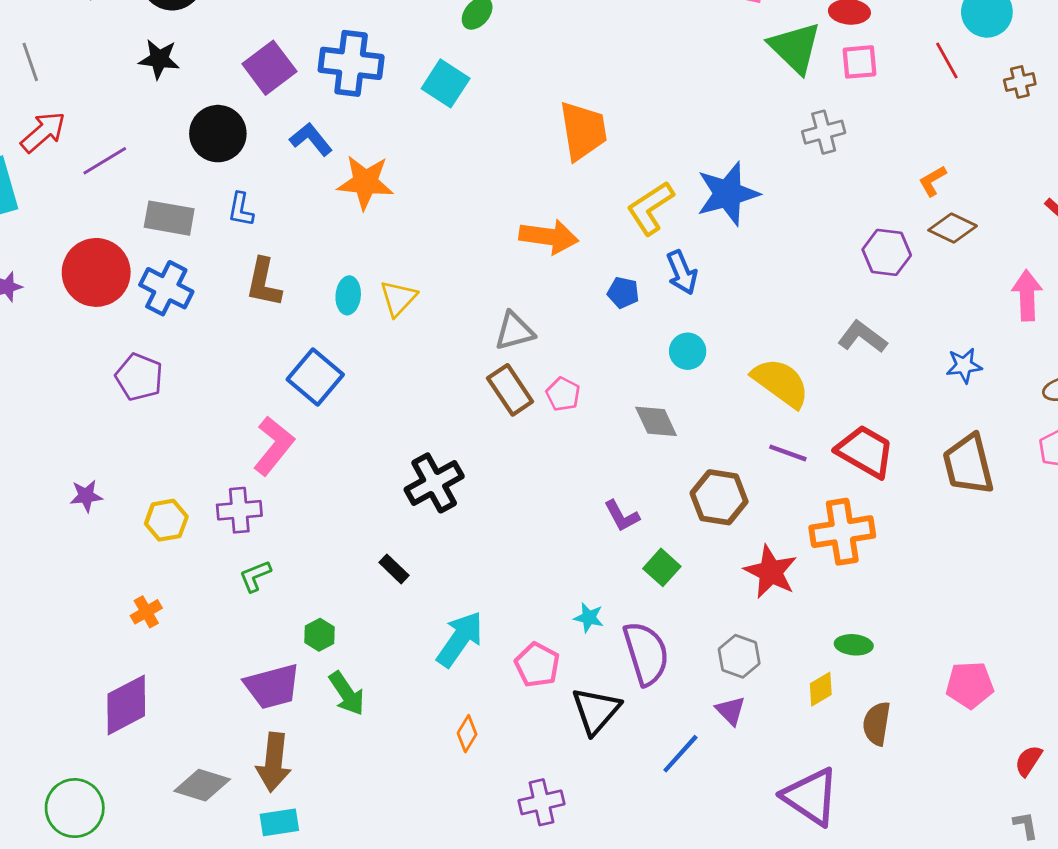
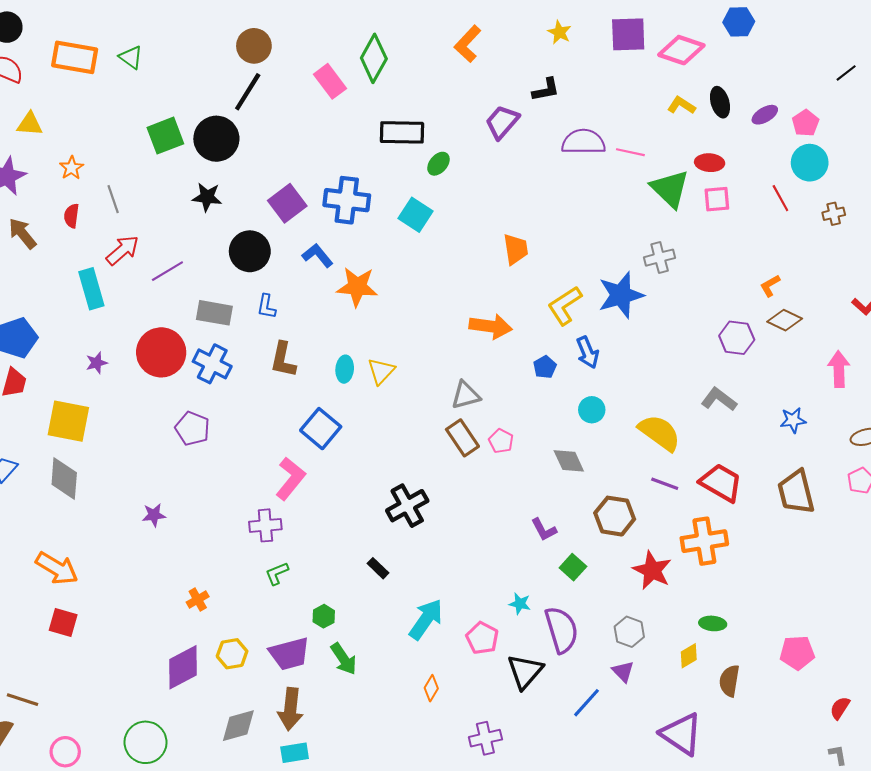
orange trapezoid: (583, 131) -> (516, 249), size x0.7
gray cross: (824, 132) -> (660, 258), moved
blue pentagon: (623, 293) -> (545, 367), turned 30
yellow hexagon: (166, 520) -> (232, 654), moved
gray diamond: (202, 785) -> (238, 726), turned -33

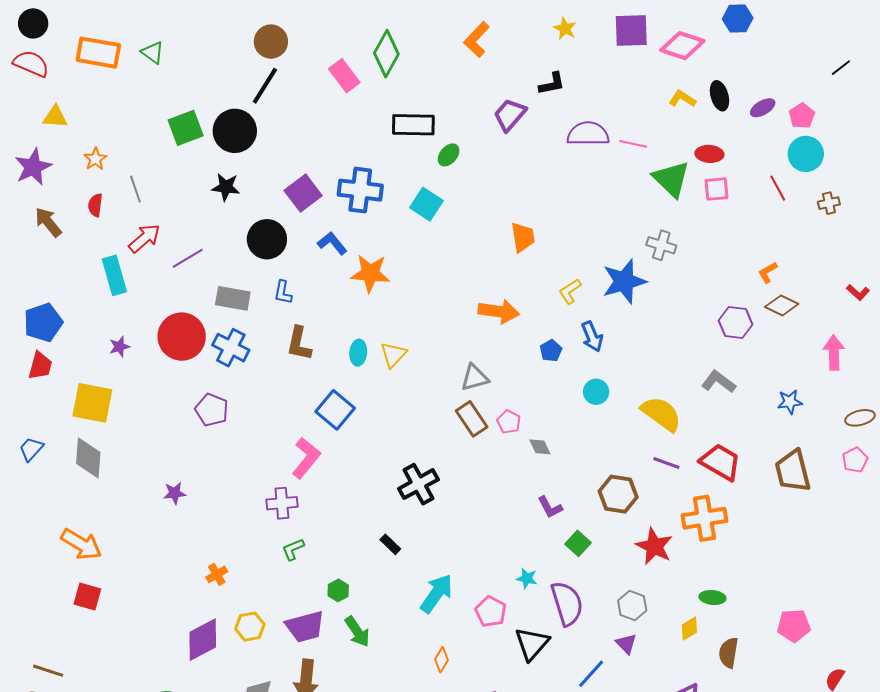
gray cross: (660, 258) -> (661, 245), turned 32
yellow L-shape: (565, 305) -> (570, 291), size x0.7
gray diamond: (569, 461) -> (540, 447), moved, size x0.7

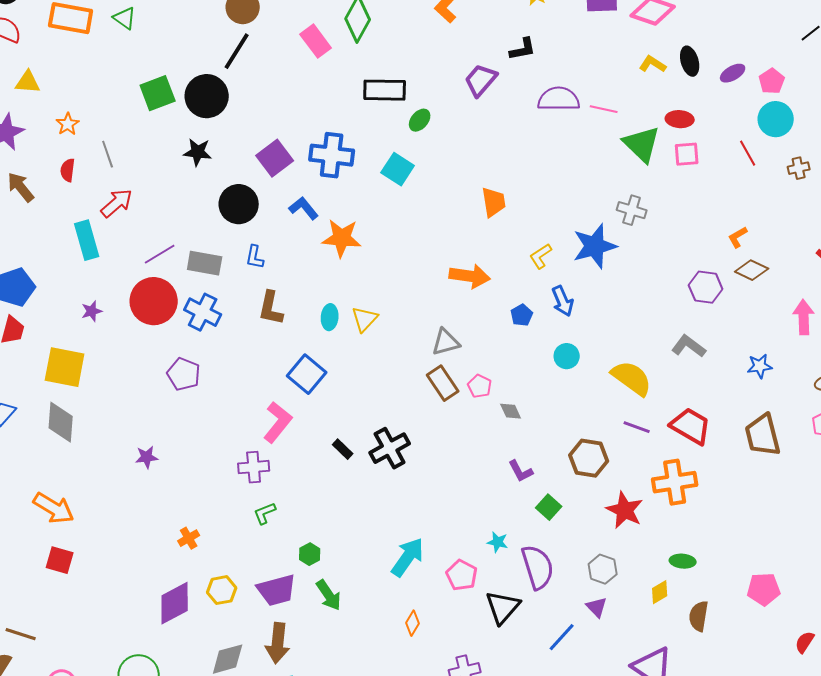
purple line: (188, 258) -> (160, 254), moved
black rectangle: (390, 544) -> (343, 449), moved

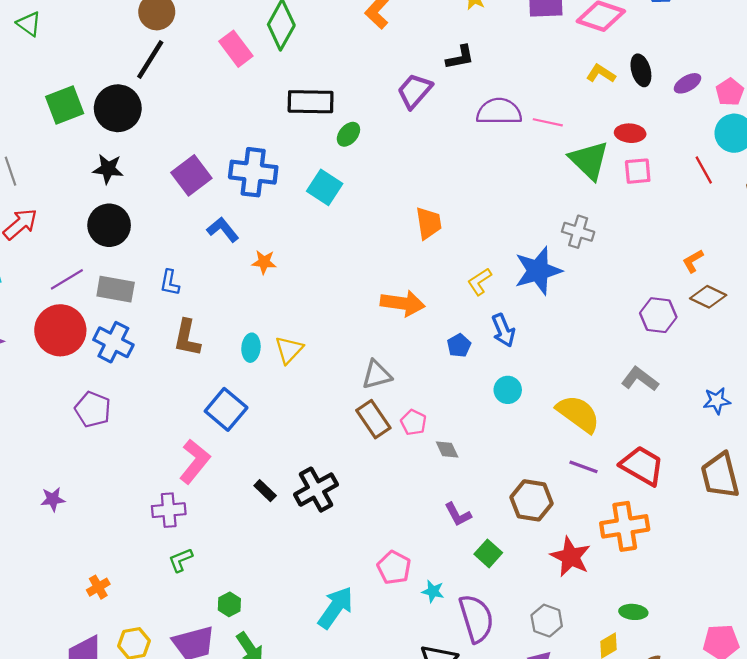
black circle: (239, 204) -> (109, 225), moved
orange star: (342, 238) -> (264, 262), size x0.6
pink pentagon: (462, 575) -> (394, 568), moved

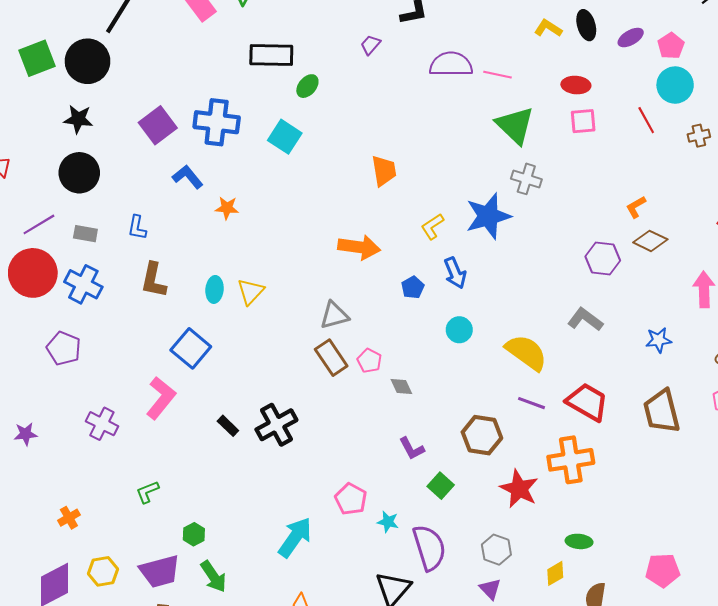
purple trapezoid: (415, 91) -> (370, 45), size x0.6
green triangle: (589, 160) -> (515, 125), moved
gray rectangle: (116, 289) -> (85, 234), size x0.7
purple cross: (169, 510) -> (102, 424), moved, turned 32

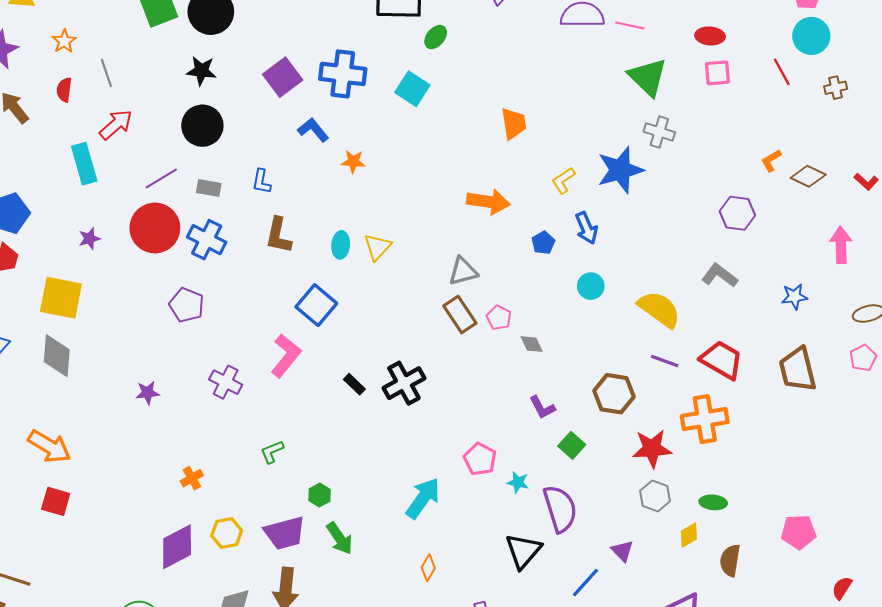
brown diamond: (650, 241) -> (808, 176), moved
red star: (519, 489) -> (652, 449), turned -30
gray hexagon: (496, 550) -> (655, 496), moved

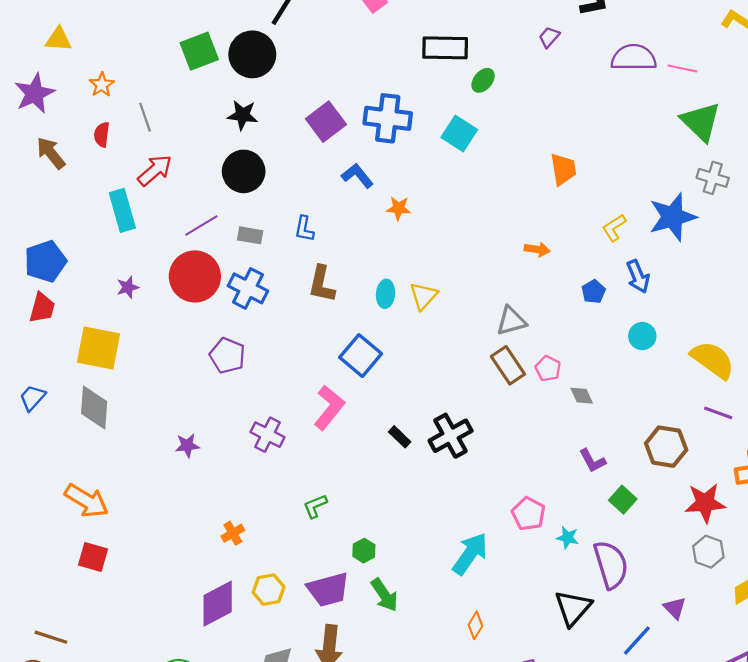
orange arrow: (488, 202) -> (537, 249), size x0.6

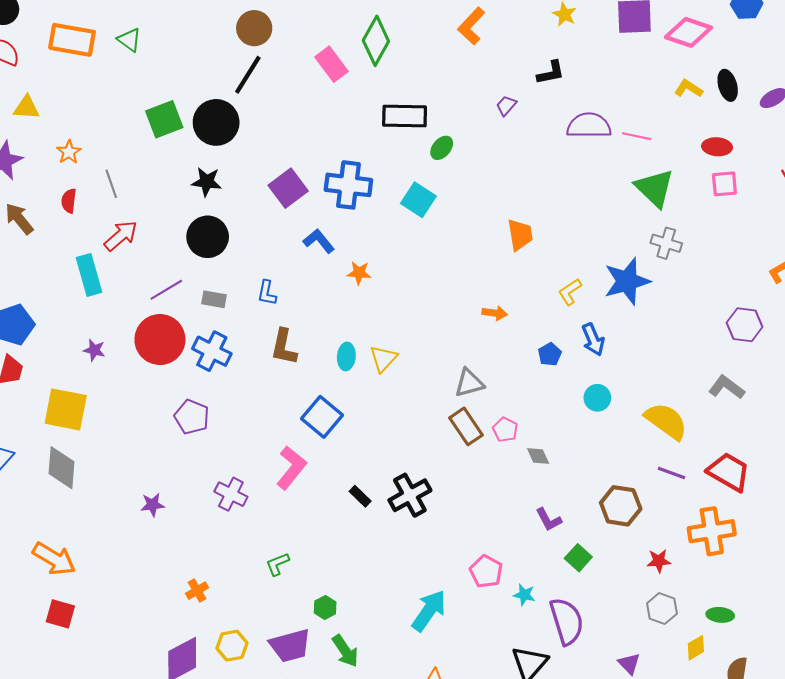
purple star: (128, 287) -> (94, 350), turned 30
red star: (705, 503) -> (659, 561), size x0.6

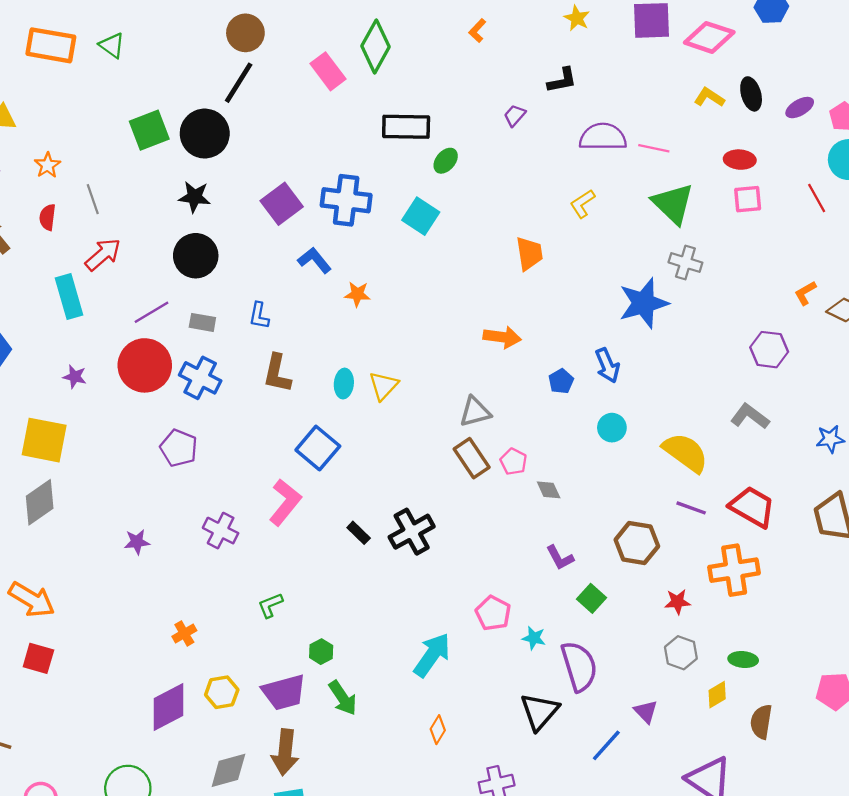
orange L-shape: (471, 26) -> (477, 31), size x0.6
yellow L-shape: (570, 292) -> (583, 204), moved
orange arrow: (495, 313) -> (502, 337), size x1.4
gray diamond: (61, 468) -> (40, 502), turned 51

